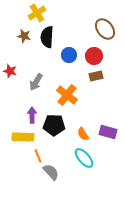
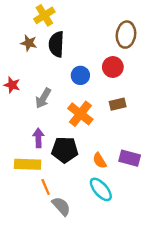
brown ellipse: (105, 29) -> (126, 35), turned 45
blue circle: (69, 55) -> (80, 75), moved
brown rectangle: (96, 76) -> (118, 104), moved

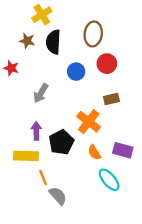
brown ellipse: (126, 35) -> (93, 34), moved
red star: (12, 85) -> (11, 68), moved
orange cross: (80, 114) -> (89, 122), moved
black pentagon: (65, 150) -> (61, 142), turned -30
cyan ellipse: (101, 189) -> (109, 180), moved

